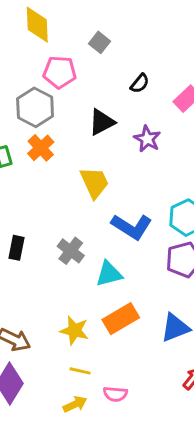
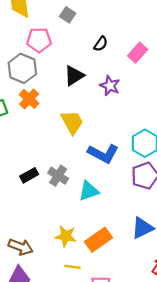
black rectangle: (16, 248) -> (29, 175), moved, turned 54
orange rectangle: (121, 319) -> (99, 240), moved

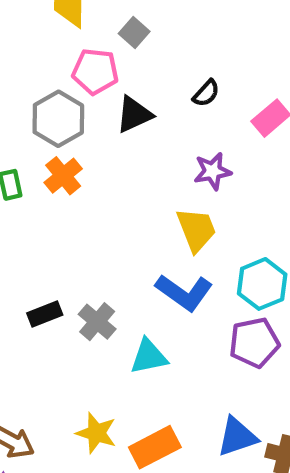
gray square: (68, 15) -> (134, 32), moved
black triangle: (74, 76) -> (134, 114), moved
purple star: (110, 86) -> (213, 171), turned 30
yellow trapezoid: (72, 122) -> (196, 230), moved

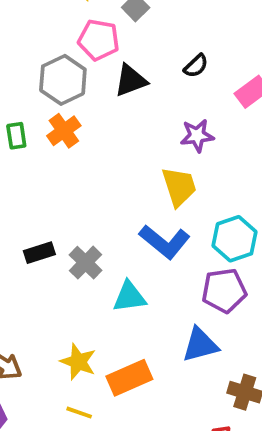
blue triangle: (237, 437) -> (200, 345), moved

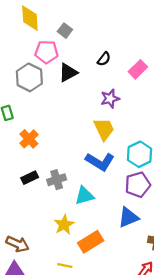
orange cross: (64, 131) -> (29, 139), moved
gray cross: (86, 263) -> (57, 180), turned 36
yellow star: (78, 362) -> (64, 225), moved, turned 30

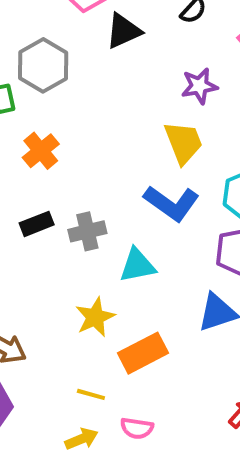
gray hexagon: (29, 77) -> (43, 65), moved

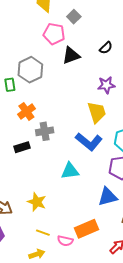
gray cross: (87, 231) -> (45, 131), moved
yellow star: (95, 317) -> (37, 202), moved, turned -30
orange rectangle: (143, 353) -> (86, 229), moved
pink semicircle: (137, 428) -> (65, 241), moved

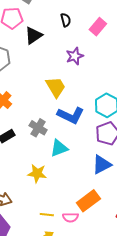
black semicircle: (106, 48) -> (66, 20), turned -48
yellow trapezoid: (97, 112) -> (56, 87), moved
gray cross: (45, 131) -> (38, 128), moved, turned -36
yellow star: (37, 202) -> (37, 173), moved

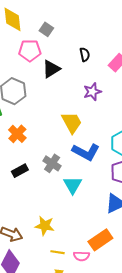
cyan triangle: (59, 148) -> (73, 185), turned -42
yellow star: (37, 173) -> (45, 226), moved

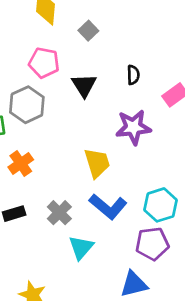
pink pentagon: (30, 51) -> (44, 63), moved
black triangle: (51, 69) -> (84, 85), turned -42
purple star: (92, 92) -> (133, 127), size x1.4

